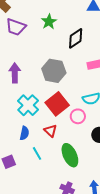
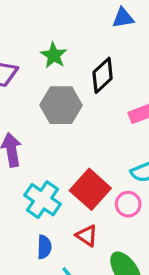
gray hexagon: (54, 71) -> (61, 105), moved

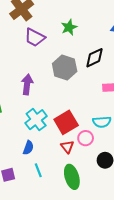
green star: (54, 55) -> (69, 27), moved
red triangle: (87, 236) -> (67, 147), moved

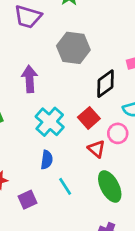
black diamond: (95, 58) -> (106, 84), moved
red square: (66, 122) -> (89, 118), size x0.7

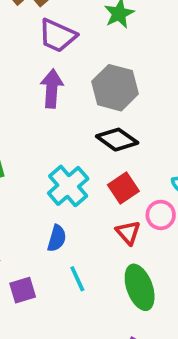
purple arrow: (30, 79) -> (52, 89), moved
black diamond: (106, 84) -> (117, 140), moved, turned 64

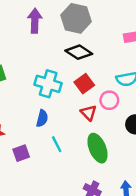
cyan cross: (68, 186) -> (48, 84), turned -30

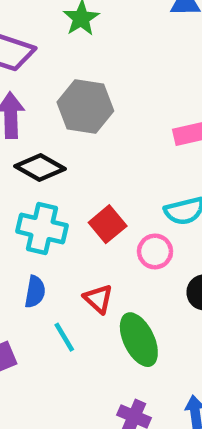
black diamond: (79, 52) -> (40, 167), moved
red triangle: (89, 113) -> (98, 299), moved

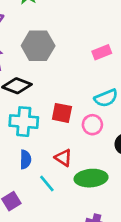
red square: (108, 224) -> (62, 113), turned -30
green ellipse: (139, 340) -> (91, 178), turned -60

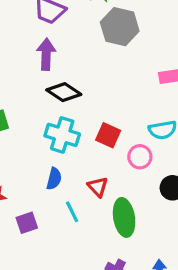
gray hexagon: (38, 46) -> (120, 27), moved
green ellipse: (91, 178) -> (124, 217), turned 72

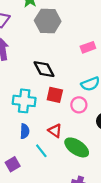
black diamond: (64, 92) -> (44, 69), moved, turned 40
green ellipse: (124, 217) -> (77, 147), turned -35

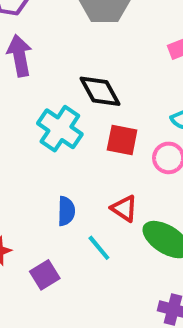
cyan cross: (24, 101) -> (60, 129), moved, turned 30

